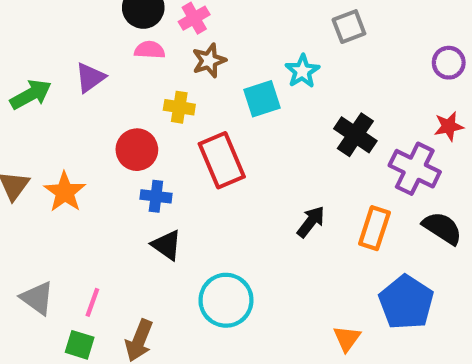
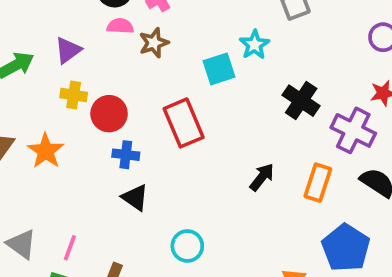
brown star: (209, 61) -> (154, 43), moved
yellow cross: (179, 107) -> (74, 95), moved
cyan circle: (226, 300) -> (187, 246), size x0.7

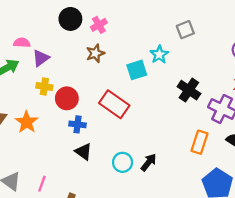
pink semicircle: (120, 26) -> (22, 43), moved
red rectangle: (184, 123) -> (114, 104), turned -32
black arrow: (262, 177) -> (149, 162), moved
cyan circle: (187, 246) -> (123, 162), moved

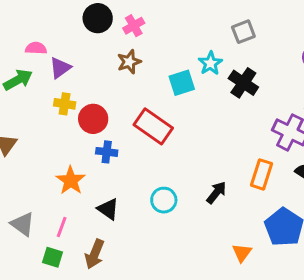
black cross: (189, 90) -> (243, 83), moved
orange star: (27, 122) -> (71, 180), moved
black triangle: (83, 152) -> (108, 209), moved
black arrow: (149, 162) -> (216, 193), moved

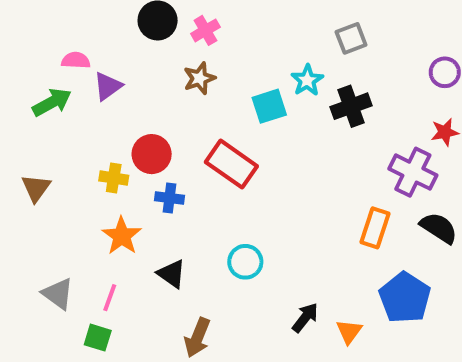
black cross: (243, 83) -> (351, 106), turned 36
yellow cross: (65, 104) -> (114, 178), moved
black arrow: (216, 193) -> (305, 318), moved
brown arrow: (95, 254) -> (197, 338), moved

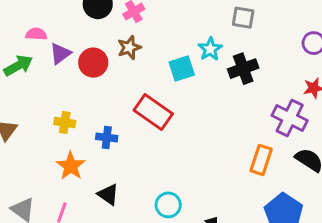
gray square: (351, 38) -> (243, 18), turned 30
red circle: (152, 154) -> (93, 63), moved
cyan circle: (245, 262) -> (168, 205), moved

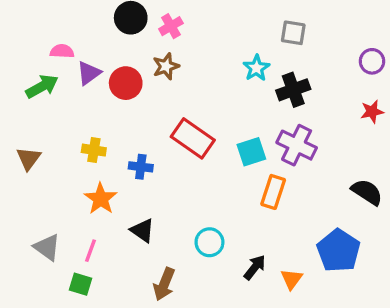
cyan square: (182, 69) -> (251, 152), moved
purple cross: (290, 118) -> (297, 145), moved
orange rectangle: (261, 160) -> (273, 192), moved

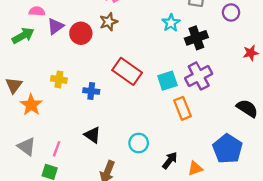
purple circle: (372, 61) -> (231, 12), moved
purple cross: (297, 145) -> (199, 76), turned 36
orange rectangle: (273, 192) -> (183, 108), turned -40
orange star: (101, 199) -> (31, 105), moved
orange triangle: (292, 279) -> (195, 168), turned 35

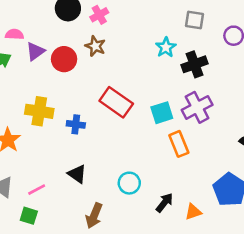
brown star: (109, 22) -> (95, 46), turned -30
yellow cross: (59, 79) -> (39, 111), size x1.5
pink line: (57, 149) -> (37, 190), turned 42

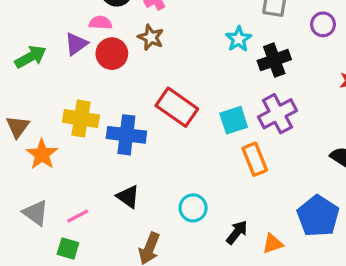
pink semicircle: (14, 34) -> (100, 23), moved
blue cross: (76, 124) -> (126, 135), size x1.6

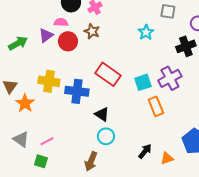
black cross: (274, 60) -> (186, 46), moved
black triangle: (128, 197) -> (102, 114), moved
cyan circle: (193, 208) -> (106, 136), moved

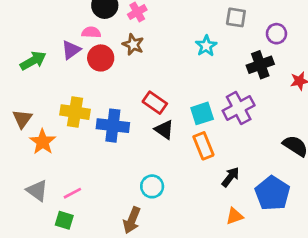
red rectangle: (108, 74) -> (155, 103), size x0.7
orange rectangle: (156, 106) -> (203, 146), moved
black triangle: (102, 114) -> (164, 130), moved
black arrow: (145, 151) -> (230, 177), moved

